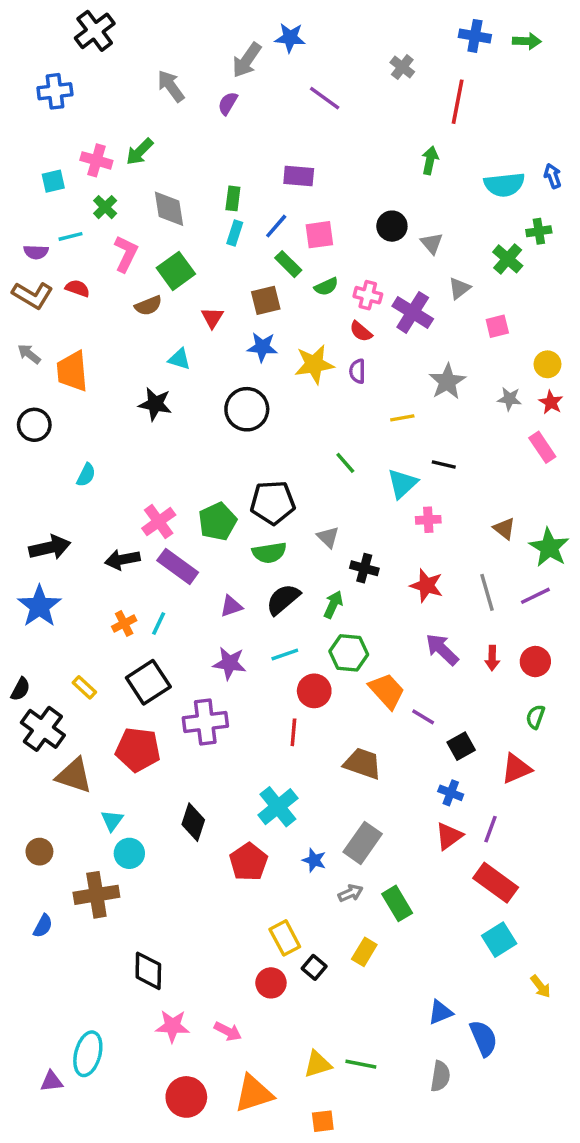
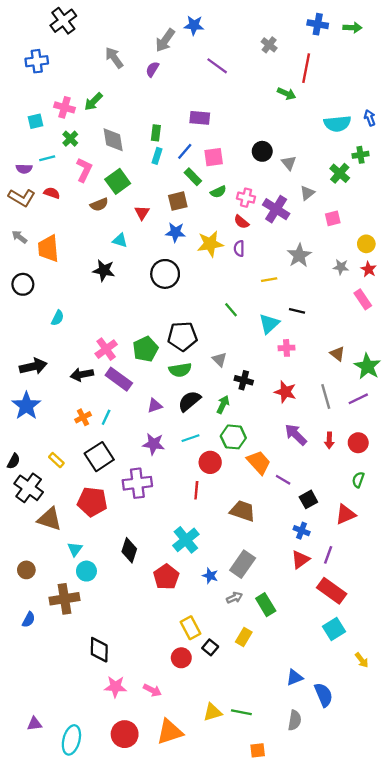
green arrow: (430, 160) -> (287, 94), moved, turned 102
cyan ellipse: (88, 1054) -> (71, 740), moved
orange square: (323, 1121) -> (258, 750), moved

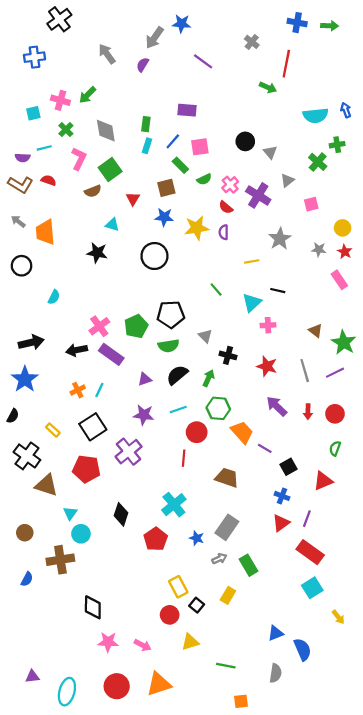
pink cross: (246, 198) -> (230, 185), turned 35
black semicircle: (14, 461) -> (13, 416), moved
purple cross: (137, 483) -> (129, 452), turned -32
yellow triangle: (213, 712) -> (190, 642), moved

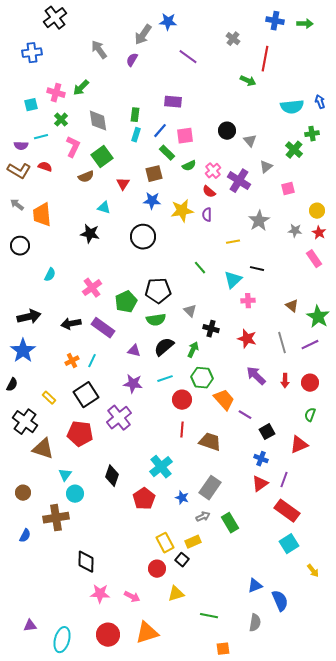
pink cross: (99, 326) -> (92, 288), moved
purple triangle: (145, 379) -> (134, 351), turned 32
red line: (184, 458) -> (182, 430), moved
yellow rectangle: (228, 595) -> (193, 542), moved, turned 35

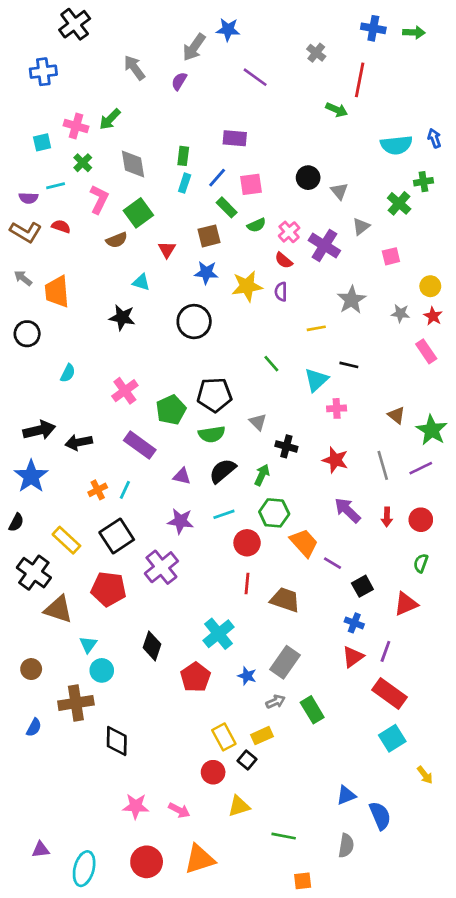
black arrow: (71, 324) -> (79, 442), moved
yellow rectangle: (49, 398) -> (66, 540), size x1.5
black diamond: (86, 562) -> (117, 741), moved

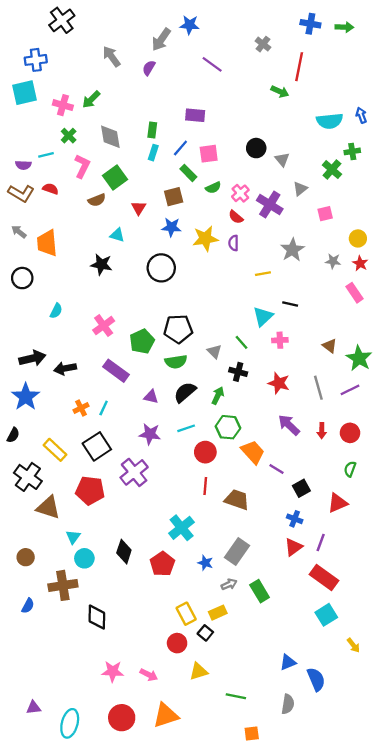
cyan square: (42, 142) -> (24, 93), moved, size x1.6
green line: (271, 364) -> (241, 342), moved
black diamond: (152, 646) -> (124, 552), moved

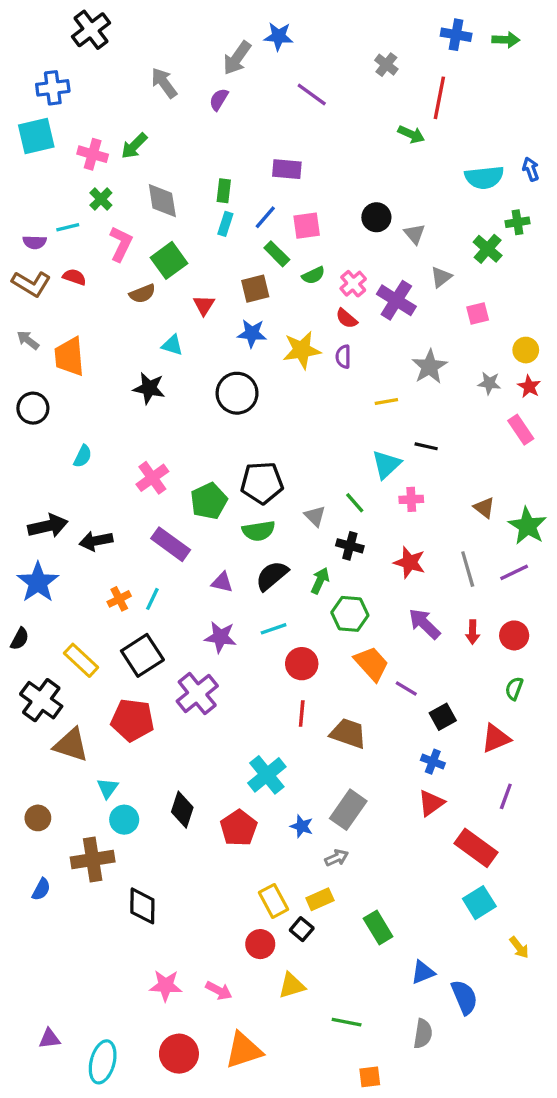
green hexagon: (228, 427) -> (350, 614), moved
purple line: (321, 543) -> (506, 796), moved
green rectangle: (260, 591) -> (378, 927), moved

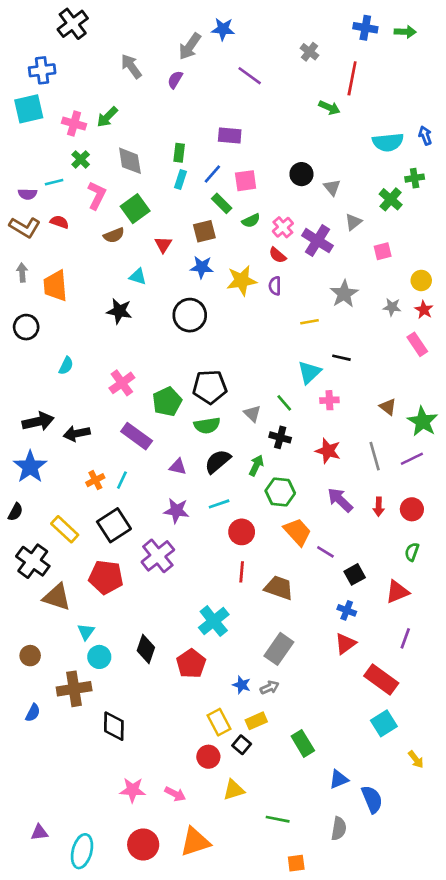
gray arrow: (28, 340) -> (22, 273), turned 48
blue star: (302, 826) -> (242, 685), moved

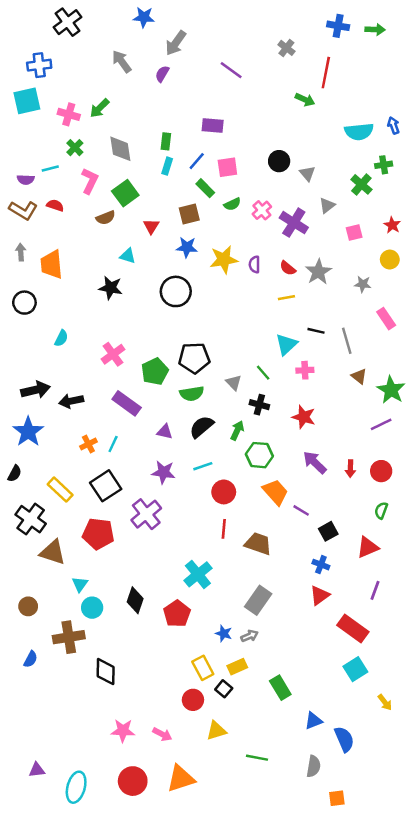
blue star: (223, 29) -> (144, 17), moved
red semicircle: (278, 255) -> (288, 268), moved
red star: (424, 310) -> (392, 225), moved
gray line: (375, 456) -> (347, 341), moved
orange square: (296, 863) -> (337, 798), moved

